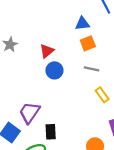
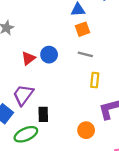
red triangle: (47, 51) -> (28, 58), moved
yellow rectangle: (102, 95) -> (95, 80), turned 40

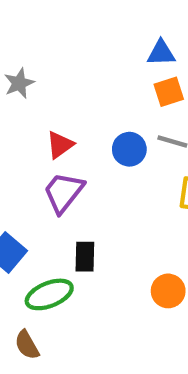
blue circle: (49, 55) -> (129, 149), moved
purple trapezoid: (23, 95) -> (63, 192), moved

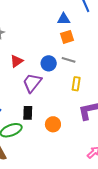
purple trapezoid: (63, 192) -> (32, 83), moved
orange circle: (168, 291) -> (53, 124), moved

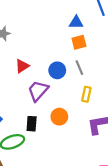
gray line: (69, 60) -> (79, 68), turned 48
orange circle: (53, 124) -> (59, 117), moved

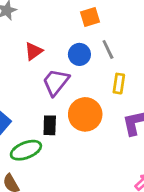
orange square: (79, 42) -> (90, 17), moved
orange circle: (59, 117) -> (85, 114), size x1.5

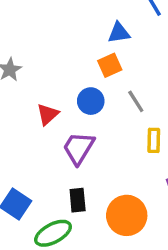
blue circle: (79, 54) -> (91, 101), moved
orange circle: (85, 114) -> (127, 215), moved

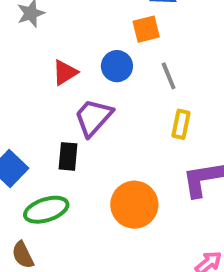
black rectangle: (78, 200) -> (68, 156), moved

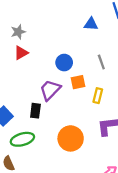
orange square: (146, 29) -> (78, 82), moved
red triangle: (65, 72) -> (21, 53), moved
gray line: (169, 76) -> (101, 62), moved

